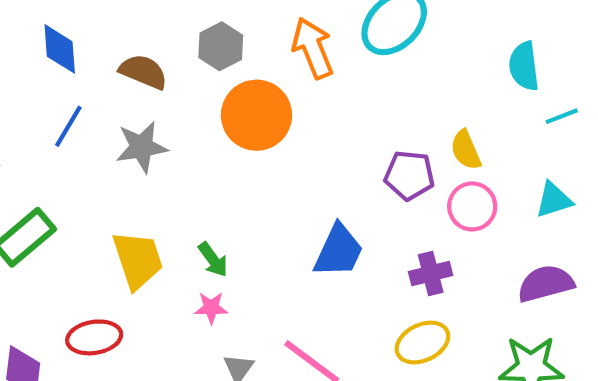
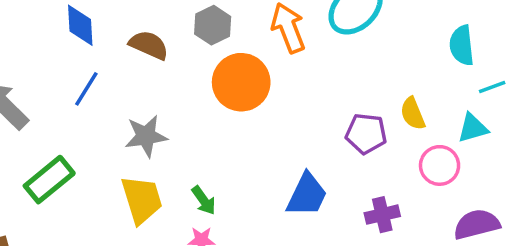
gray star: (142, 147) -> (146, 136), moved
cyan triangle: (554, 200) -> (473, 128), moved
pink circle: (472, 206) -> (440, 165), moved

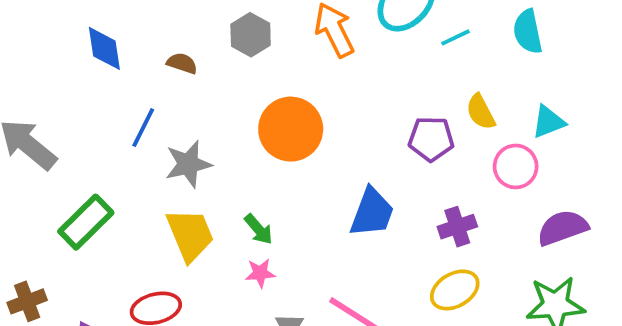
brown semicircle: (149, 45) -> (182, 63), size x0.7
orange circle: (241, 82) -> (291, 129), moved
cyan line: (492, 87) -> (455, 37), moved
blue line: (86, 89) -> (143, 128), moved

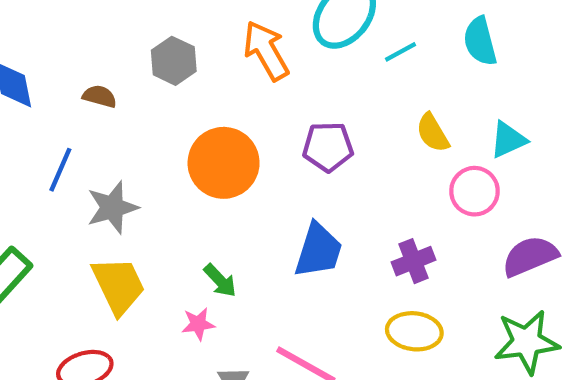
purple pentagon: (431, 139) -> (328, 147), moved
green arrow: (259, 229) -> (220, 281), moved
yellow ellipse: (455, 290) -> (414, 331), turned 39

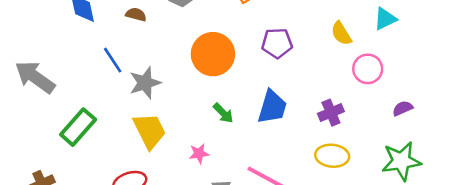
cyan triangle: (508, 140) -> (385, 19), moved
blue line: (60, 170) -> (113, 60), turned -56
purple semicircle: (530, 256) -> (403, 108), size x0.6
green arrow: (220, 281) -> (223, 113), moved

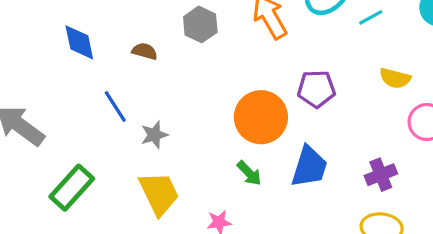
yellow semicircle: (341, 33) -> (395, 78), turned -45
orange circle: (213, 54) -> (261, 117), moved
gray star: (145, 83) -> (154, 135), size x0.7

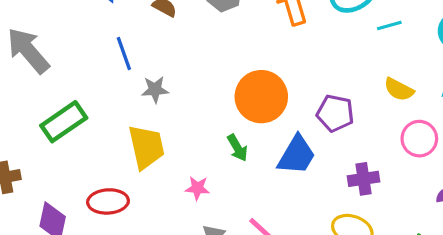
purple pentagon: (316, 89) -> (335, 113), moved

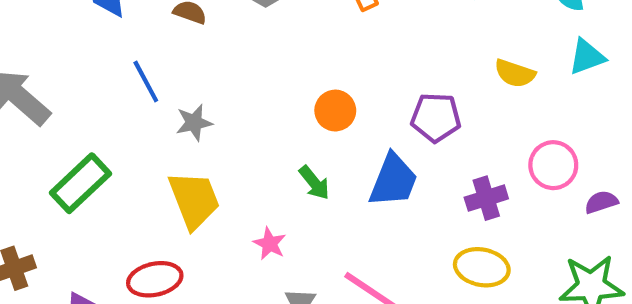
orange circle: (261, 97) -> (335, 111), size x0.6
pink circle: (419, 139) -> (553, 165), moved
pink star: (197, 188) -> (270, 244), turned 30

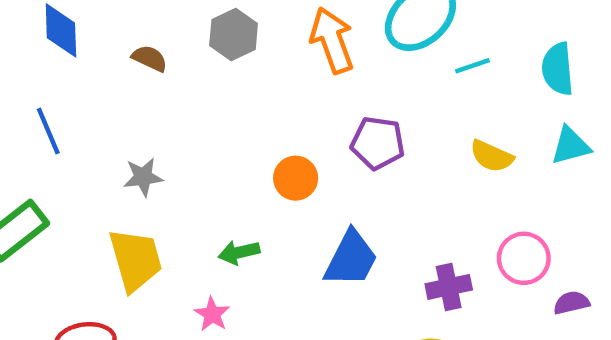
blue line: (146, 81) -> (48, 131), moved
purple pentagon: (436, 117) -> (378, 143), moved
green arrow: (314, 183) -> (239, 252), moved, turned 111

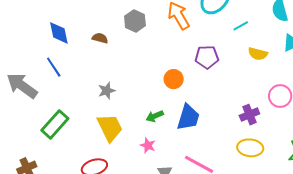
cyan line: (472, 66) -> (241, 26), moved
blue line: (48, 131) -> (54, 67), moved
blue trapezoid: (351, 259) -> (188, 117), moved

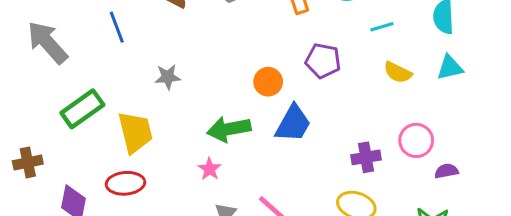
blue line: (54, 67) -> (117, 27), moved
green arrow: (155, 116) -> (229, 129), size x1.6
blue trapezoid: (188, 117) -> (293, 124), moved
yellow trapezoid: (110, 128) -> (135, 132), moved

